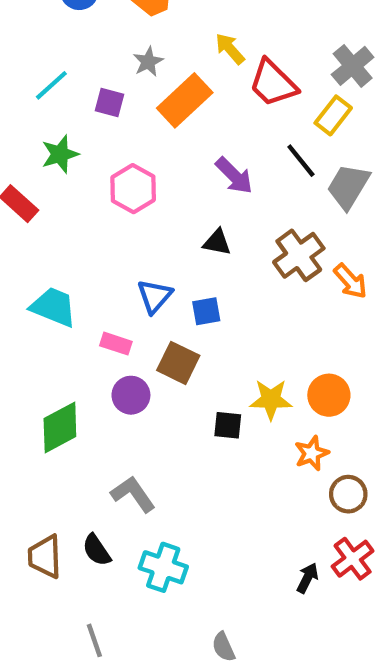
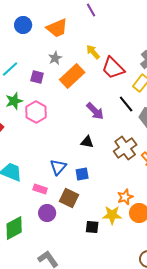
pink hexagon: (133, 189) -> (36, 112), moved
orange star: (312, 453) -> (125, 197), moved

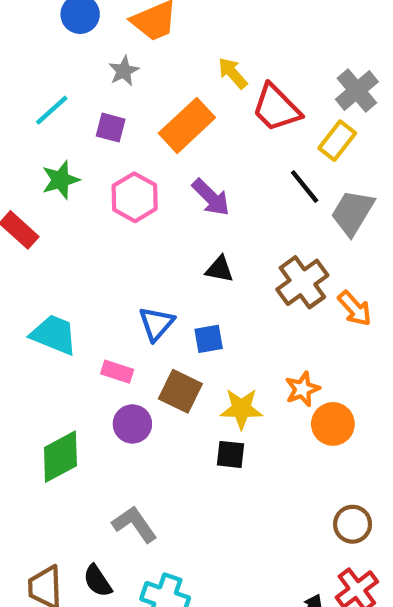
gray star: (55, 58) -> (124, 71), moved
purple arrow: (95, 111) -> (211, 197), moved
pink hexagon: (36, 112) -> (135, 197), moved
yellow star: (112, 215) -> (241, 409), moved

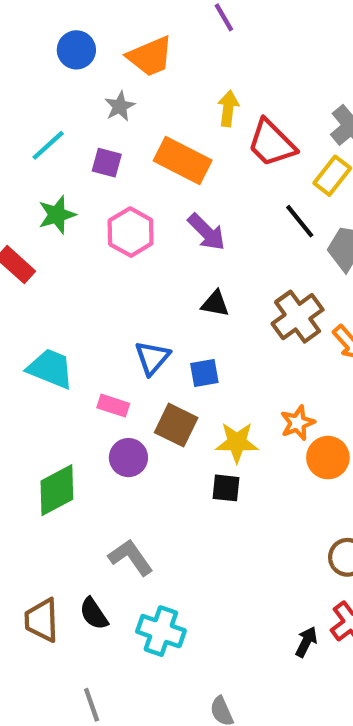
yellow arrow: (233, 73) -> (228, 108), turned 48
orange rectangle: (187, 125) -> (183, 160), turned 70

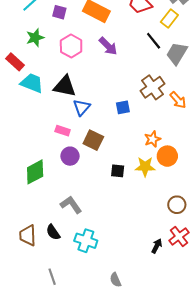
black triangle: (215, 304) -> (65, 86), moved, size x1.6
cyan trapezoid: (50, 369) -> (32, 83), moved
blue square: (204, 373) -> (123, 107), moved
yellow star: (237, 442) -> (145, 167), moved

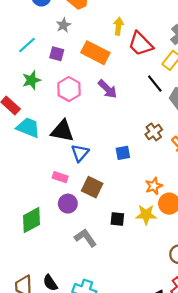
brown cross: (153, 87) -> (154, 132), size x0.7
gray L-shape: (71, 205) -> (85, 238), moved

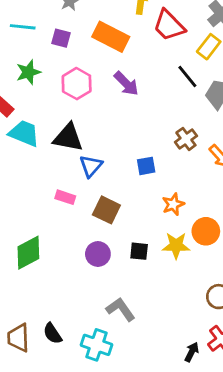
cyan line: (27, 45) -> (23, 27), turned 48
orange star: (154, 186) -> (173, 204), moved
purple circle: (68, 204) -> (98, 254), moved
gray L-shape: (85, 238) -> (121, 309), moved

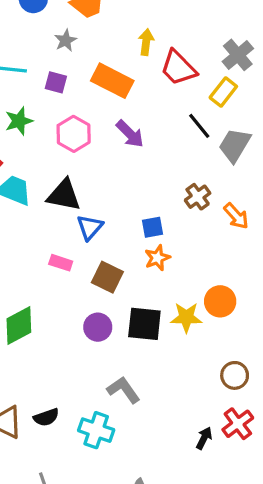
orange star: (173, 204) -> (157, 258), moved
black square: (139, 251) -> (144, 324), size x1.6
black semicircle: (52, 334) -> (46, 417), turned -75

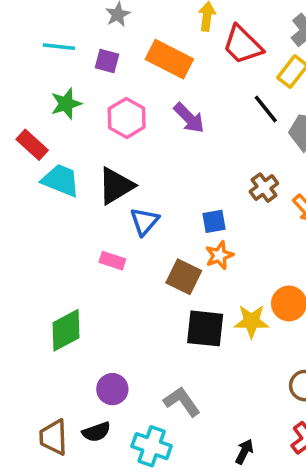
black triangle: (64, 195) -> (116, 186), turned -42
brown square: (107, 277) -> (184, 277), moved
purple circle: (98, 327) -> (112, 389), moved
black arrow: (204, 438) -> (244, 452), moved

